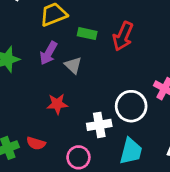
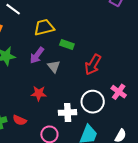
red arrow: (123, 36) -> (93, 65), moved

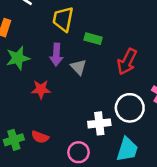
yellow trapezoid: (44, 27) -> (63, 19), turned -60
purple arrow: (37, 55) -> (56, 55), turned -30
red star: (39, 93) -> (41, 89), moved

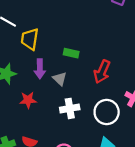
yellow trapezoid: (63, 19) -> (30, 39), moved
white cross: (99, 123) -> (70, 108), moved

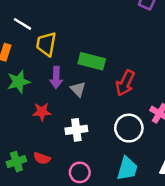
green rectangle: (71, 53) -> (92, 61), size x1.5
white cross: (70, 108) -> (76, 130), moved

